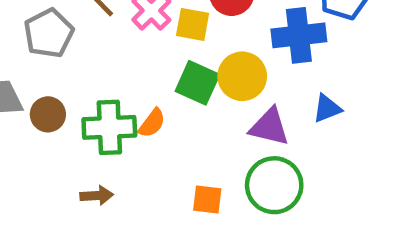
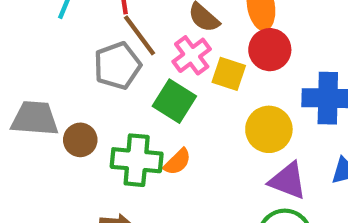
gray pentagon: (49, 33) -> (117, 66), moved
green square: (197, 83) -> (174, 101), moved

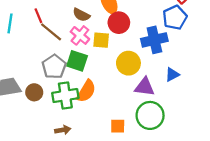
gray pentagon: (117, 66) -> (54, 67), moved
orange semicircle: (177, 162) -> (86, 91), size x1.5

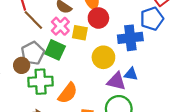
blue triangle: (172, 75) -> (131, 74), moved, turned 32
orange semicircle: (86, 91) -> (68, 93), moved
brown circle: (34, 92) -> (22, 65), moved

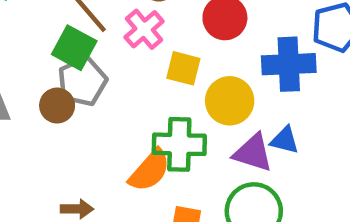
yellow square: (80, 33) -> (183, 68), moved
green square: (55, 50) -> (74, 48), moved
green cross: (41, 82) -> (179, 144), moved

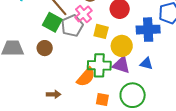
gray pentagon: (82, 82) -> (72, 26), moved
purple triangle: (253, 153) -> (121, 65), moved

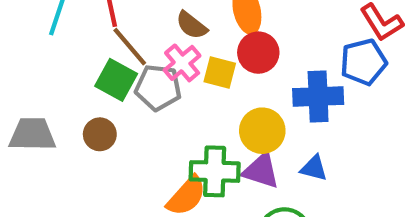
gray pentagon: (72, 26) -> (158, 88), turned 30
yellow square: (101, 31) -> (220, 72), moved

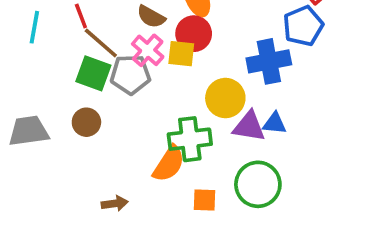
red circle: (258, 53) -> (194, 34), moved
purple triangle: (261, 171) -> (249, 126), moved

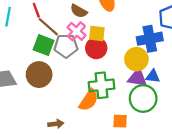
red circle: (194, 34) -> (96, 48), moved
yellow circle: (225, 98) -> (136, 59), moved
brown circle: (86, 122) -> (39, 75), size x1.5
green circle: (258, 184) -> (143, 98), moved
orange square: (205, 200) -> (120, 121), moved

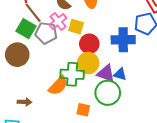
red circle: (96, 48) -> (89, 44), moved
yellow circle: (136, 59) -> (88, 63), moved

